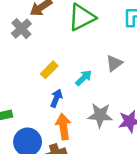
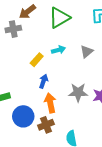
gray cross: (21, 29) -> (13, 29), turned 35
cyan arrow: (84, 78) -> (58, 50), moved, turned 32

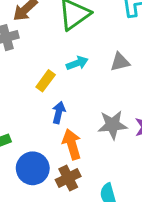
gray triangle: (87, 52) -> (120, 62), turned 32

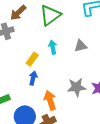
cyan arrow: (77, 63) -> (53, 47), turned -80
blue arrow: (59, 113) -> (33, 78), moved

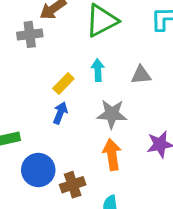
gray star: (77, 87) -> (112, 114), moved
orange arrow: (50, 100) -> (112, 155), moved

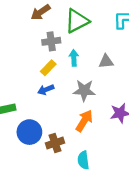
gray cross: (30, 34) -> (51, 41), moved
blue arrow: (60, 113) -> (46, 90), turned -133
orange arrow: (112, 155) -> (84, 121), turned 40

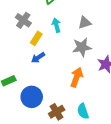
gray cross: (51, 41) -> (23, 20), moved, turned -35
gray star: (84, 90) -> (82, 47), moved
brown cross: (55, 143) -> (57, 112), moved

